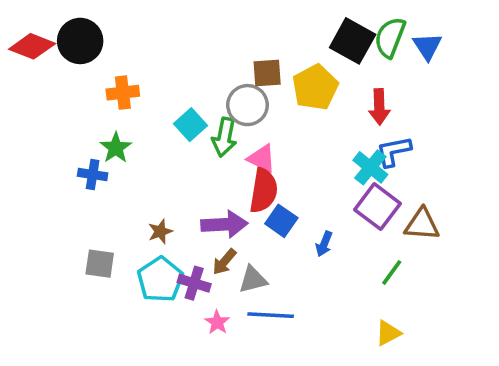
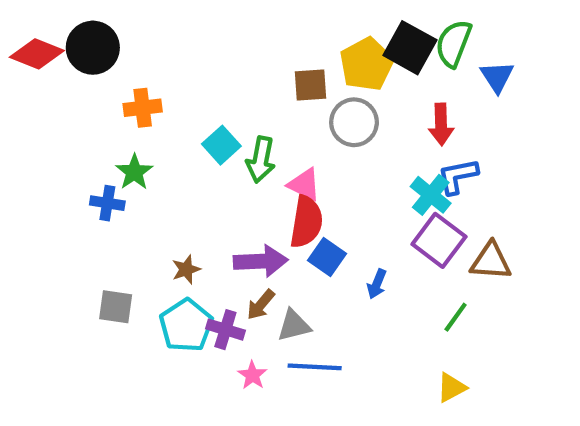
blue triangle: (427, 46) -> (497, 77), moved
yellow pentagon: (315, 87) -> (366, 64), moved
gray circle: (248, 105) -> (354, 122), moved

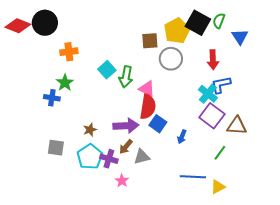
green semicircle: (454, 44) -> (219, 21), size x0.7
blue line: (315, 367) -> (193, 177), moved

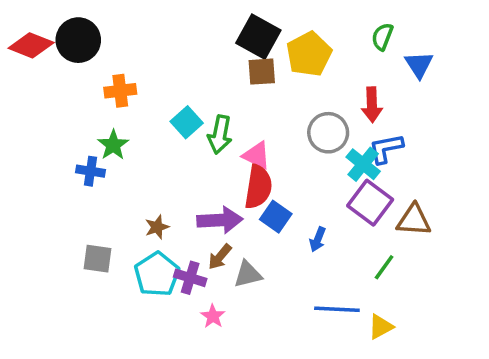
black square: (198, 23) -> (258, 37), moved
gray circle: (171, 59) -> (328, 133), moved

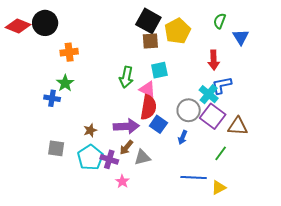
cyan square: (187, 122) -> (159, 70), moved, turned 30
gray circle: (328, 133) -> (189, 110), moved

